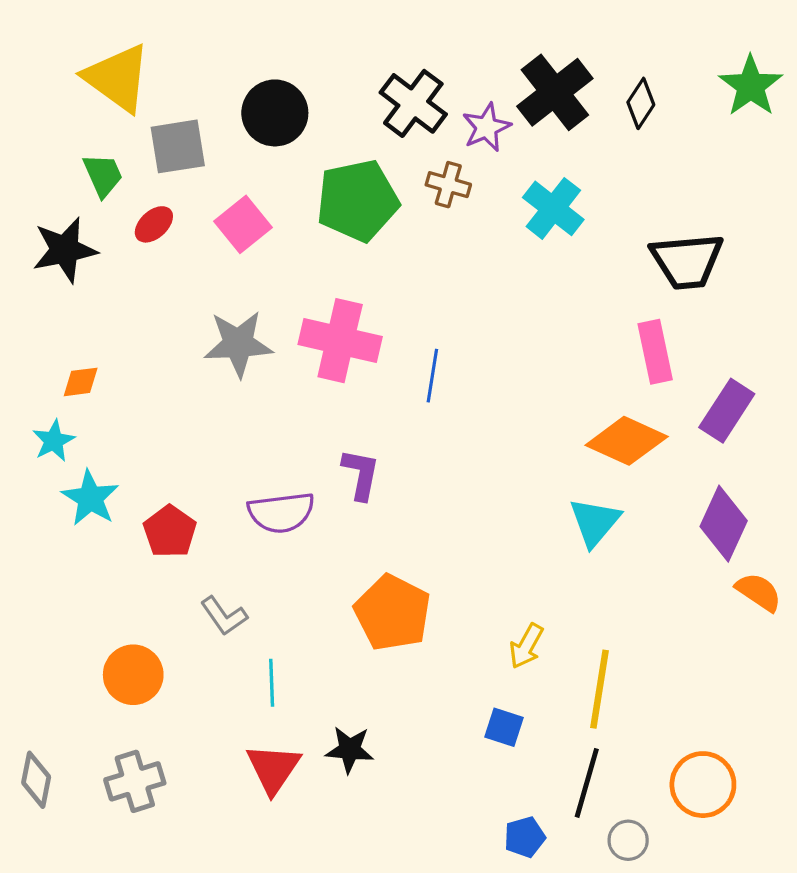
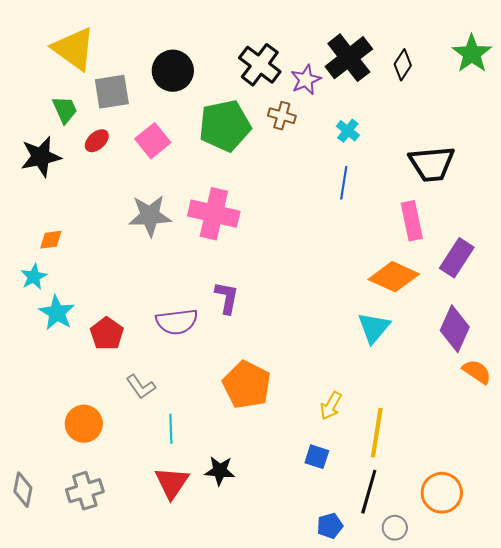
cyan cross: (553, 208) -> (348, 131), size x0.6
blue line: (432, 376) -> (344, 183), moved

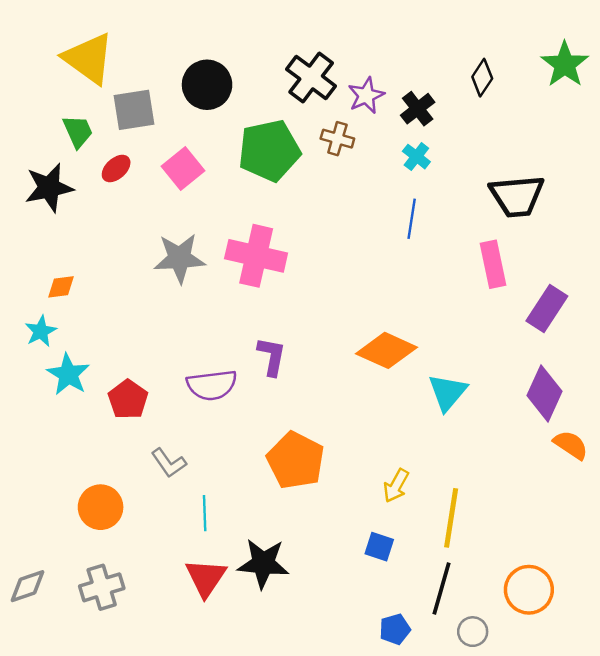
black cross: (349, 58) -> (418, 109), moved, size x0.6
orange diamond: (394, 277) -> (387, 350), moved
black star: (220, 471) -> (263, 563), size x1.4
gray diamond: (23, 490) -> (28, 586), turned 60

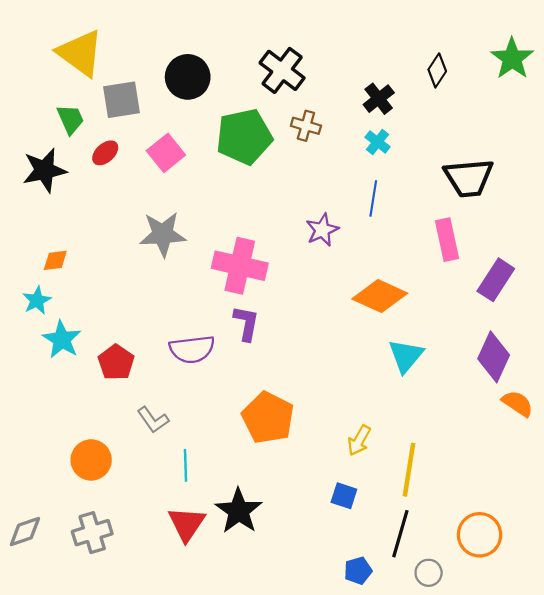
purple star: (366, 96) -> (322, 230), moved
pink cross: (256, 256) -> (240, 266), moved
orange diamond: (387, 350) -> (380, 296), moved
black star: (263, 563) -> (239, 511), turned 30

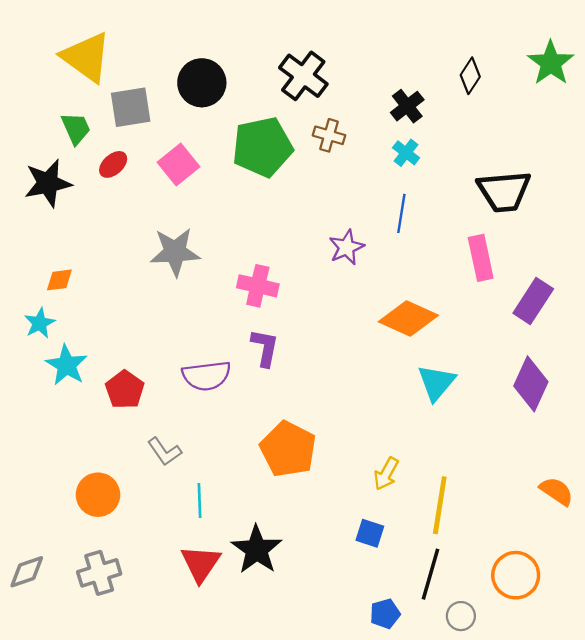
pink cross: (240, 266) -> (258, 286), size x0.7
orange semicircle: (518, 404) -> (557, 491), moved

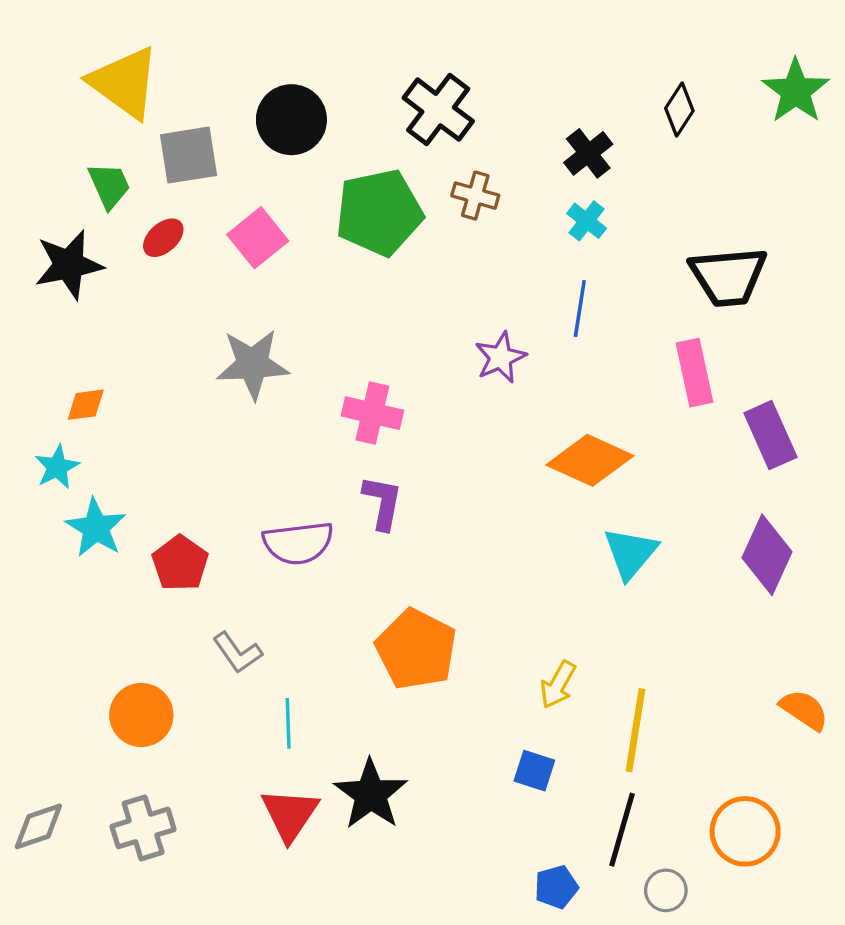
purple rectangle: (533, 301) -> (770, 435), turned -57

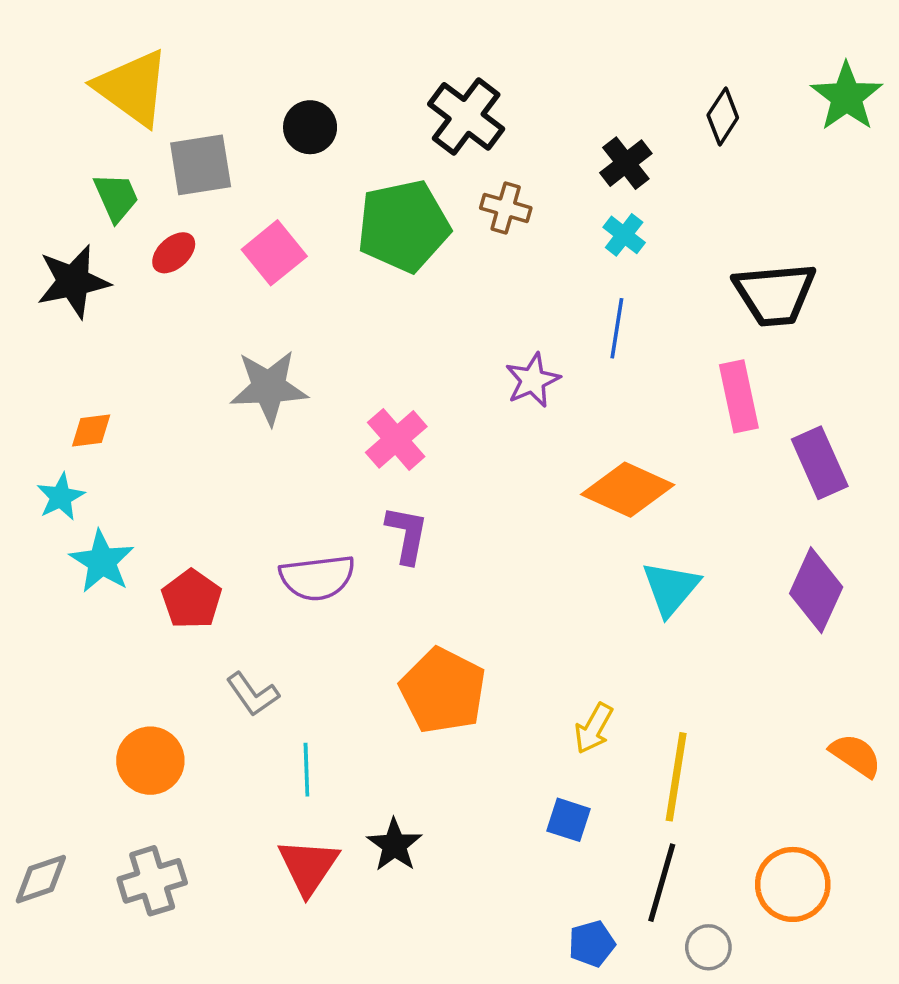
black circle: (291, 120) -> (310, 127), size x0.7
pink cross: (372, 413) -> (396, 439), turned 36
black star: (371, 794) -> (394, 845), size x0.7

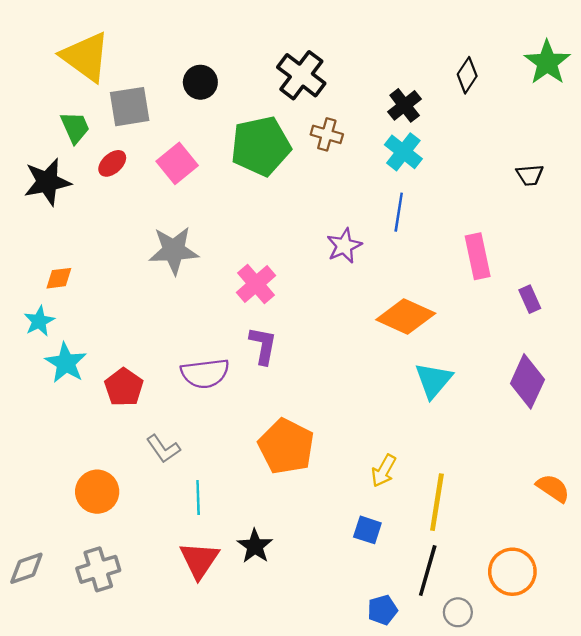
cyan cross: (624, 235) -> (403, 152), size x1.4
black trapezoid: (775, 294) -> (530, 175), moved, size x0.5
purple rectangle: (820, 463) -> (530, 299), size x0.6

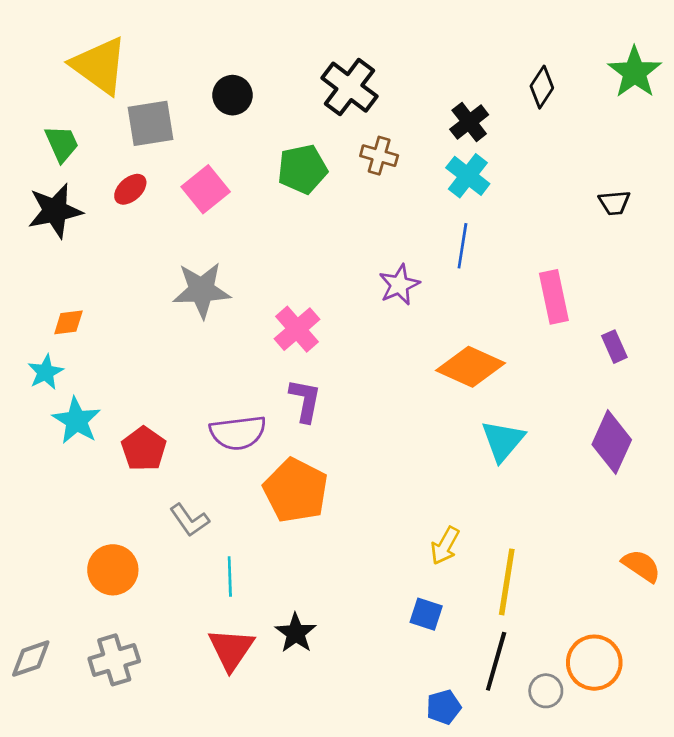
green trapezoid: (75, 127) -> (62, 144), moved
green pentagon: (261, 146) -> (302, 169), size x0.7
orange pentagon: (286, 446) -> (296, 490), moved
gray circle: (458, 612) -> (546, 691), moved

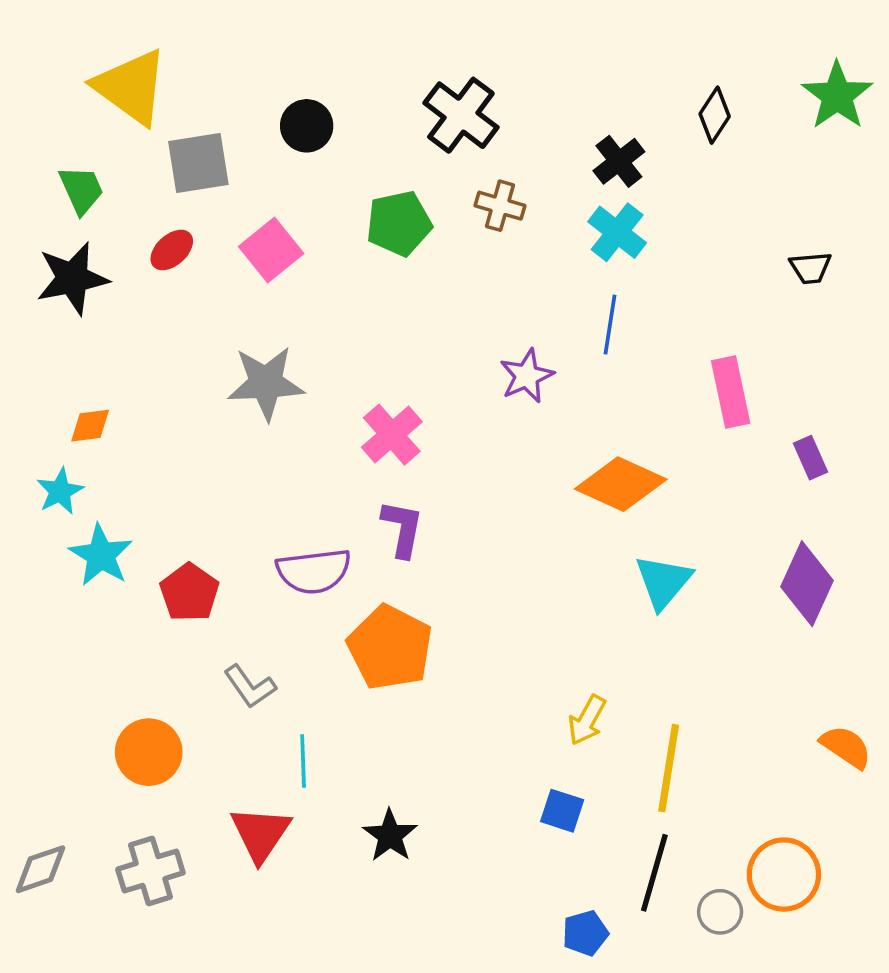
red triangle: (231, 649) -> (260, 834), moved

